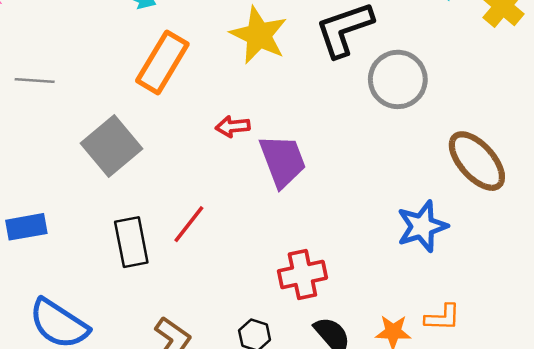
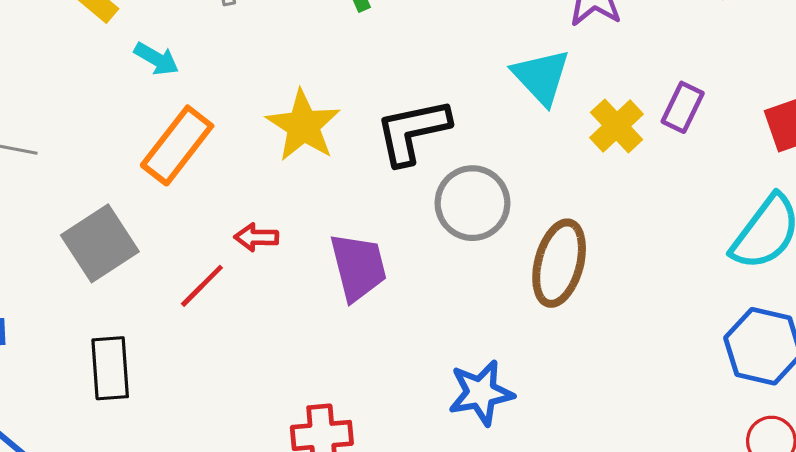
purple trapezoid: (283, 161) -> (358, 267), moved
brown ellipse: (477, 161) -> (559, 263), moved, turned 50
red line: (189, 224) -> (202, 286), moved

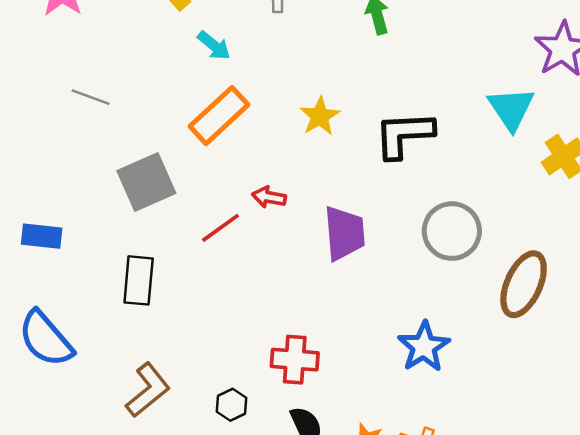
yellow star: (303, 126) -> (320, 116), size x0.7
gray circle: (472, 203) -> (452, 231), moved
brown ellipse: (559, 263) -> (524, 284), moved
blue star: (481, 393) -> (424, 347), turned -30

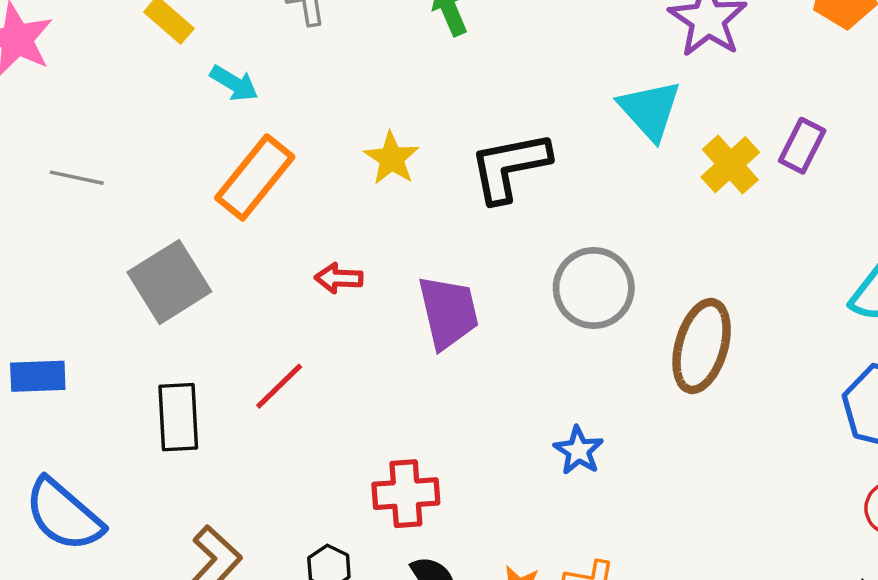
red line: (220, 228) -> (279, 386), moved
blue star: (424, 347) -> (579, 451), size x0.7

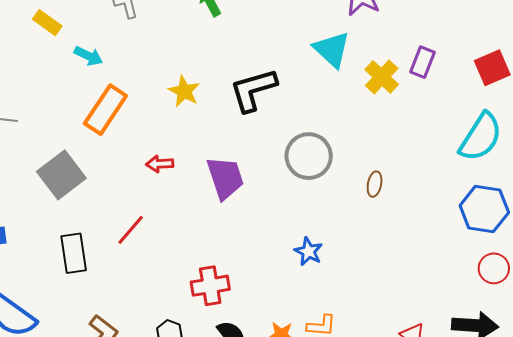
brown ellipse: (702, 346) -> (375, 184), size x0.5

